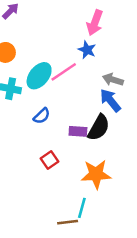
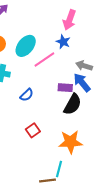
cyan ellipse: (39, 76) -> (26, 46), moved
purple rectangle: (78, 131) -> (65, 88), moved

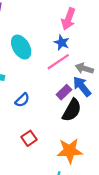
cyan ellipse: (26, 46) -> (21, 47), turned -70
pink line: (44, 59) -> (58, 62), moved
purple rectangle: (65, 88) -> (64, 92), turned -48

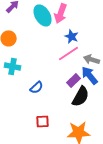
pink arrow: (68, 19) -> (61, 13), moved
cyan ellipse: (21, 47) -> (43, 15), moved
red square: (29, 138) -> (43, 121), turned 32

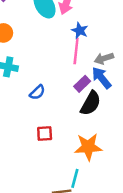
pink line: (69, 53) -> (76, 51), turned -50
gray arrow: (92, 59) -> (104, 58), turned -35

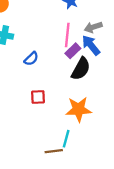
pink line: (76, 51) -> (67, 35), moved

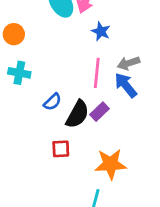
purple rectangle: (73, 51) -> (99, 112), moved
black semicircle: (81, 69) -> (77, 114), moved

